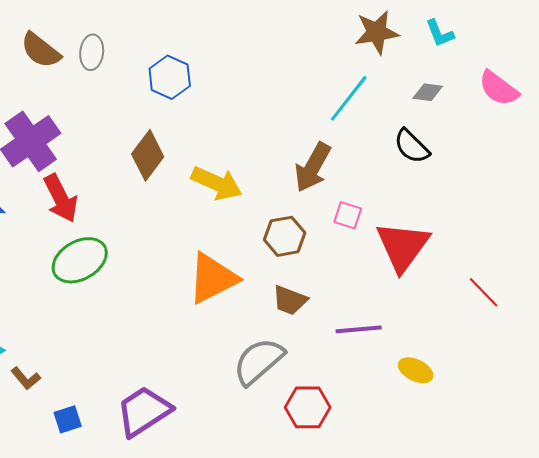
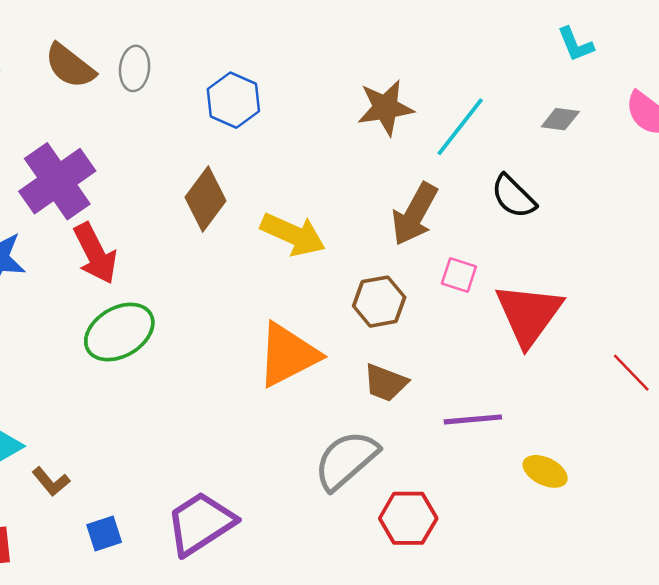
brown star: (377, 32) -> (385, 108), moved
black semicircle: (412, 146) -> (513, 196), moved

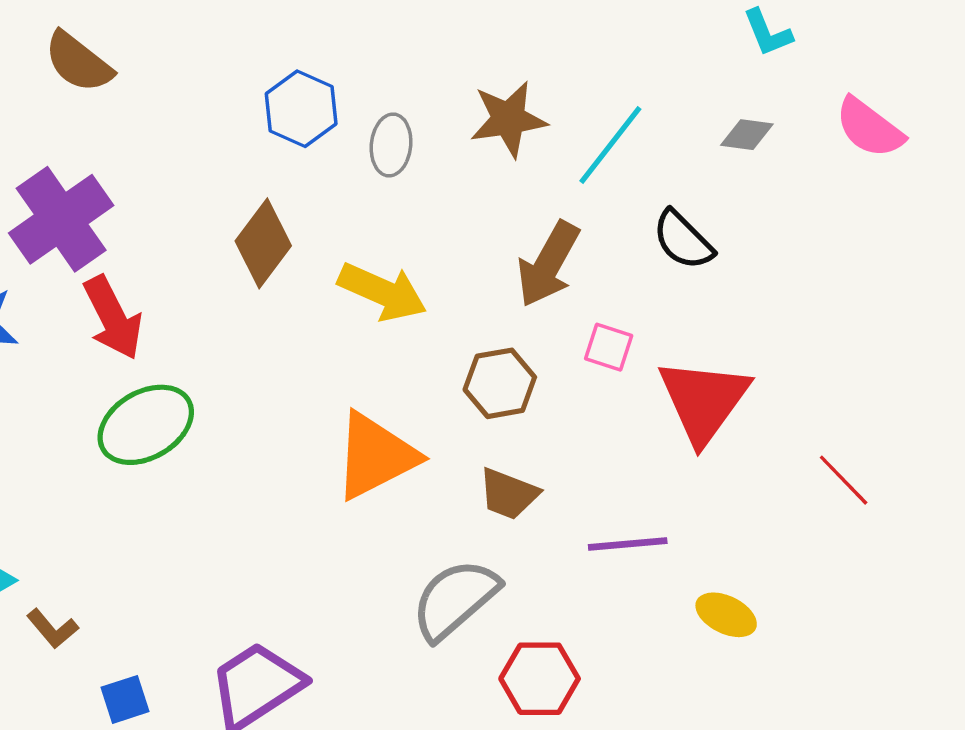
gray ellipse: (135, 68) -> (391, 145), moved

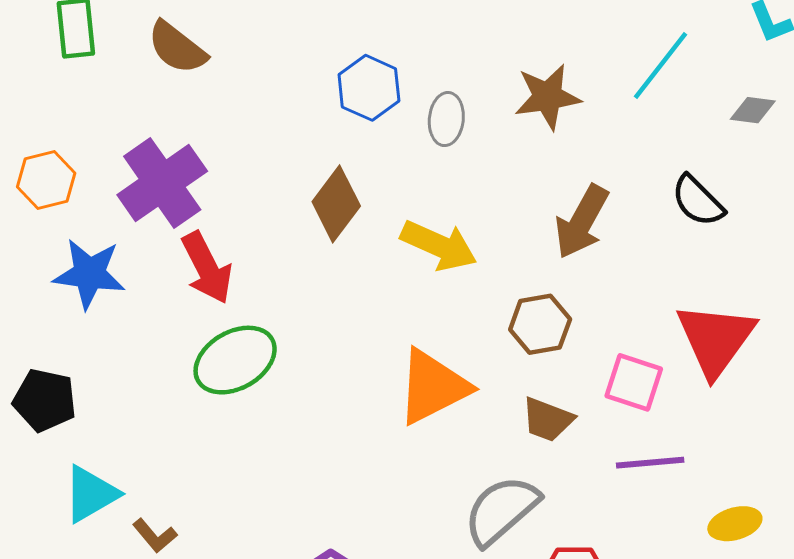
cyan line: (610, 145) -> (661, 65), moved
pink square: (609, 347) -> (634, 382), moved, size x1.4
yellow ellipse: (726, 615) -> (735, 524), turned -42

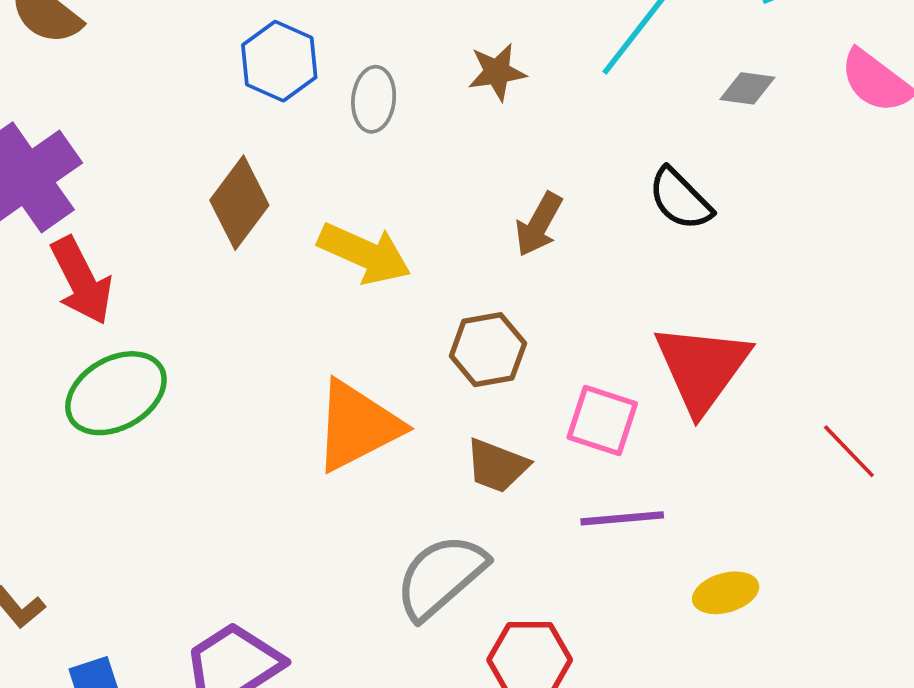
brown star: (547, 97) -> (497, 72), size x0.7
brown arrow: (582, 222) -> (539, 224), size x0.7

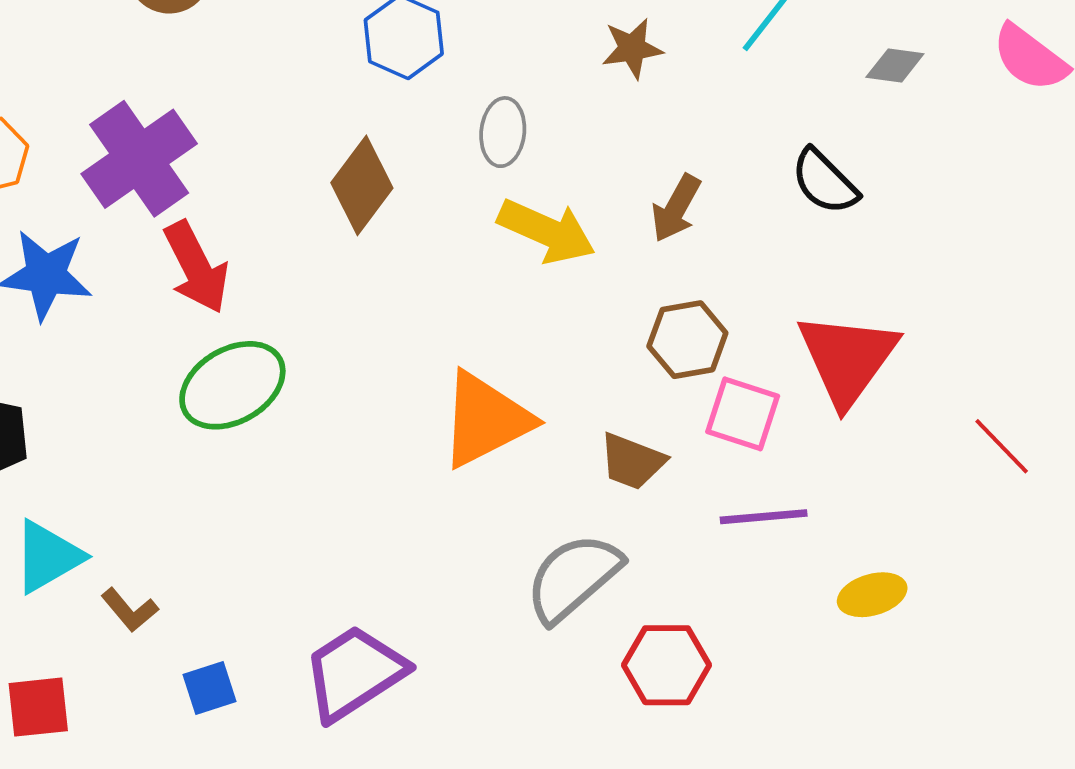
gray ellipse: (374, 99) -> (503, 132), moved
yellow arrow: (365, 253) -> (547, 231), moved
brown hexagon: (488, 350) -> (687, 340), moved

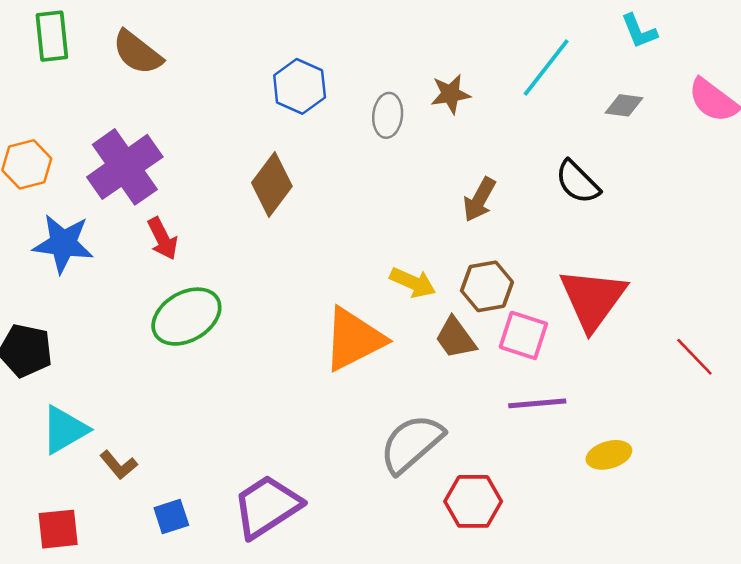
gray ellipse: (503, 132) -> (388, 115), moved
yellow arrow: (547, 231) -> (413, 283), moved, size x0.7
red arrow: (196, 267) -> (163, 239), size x0.7
brown trapezoid: (632, 461) -> (456, 338), moved, turned 33

